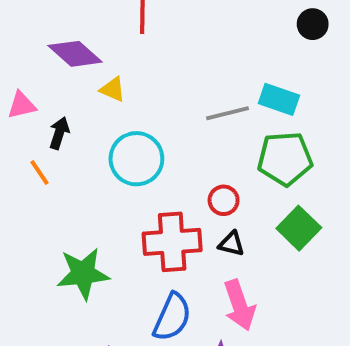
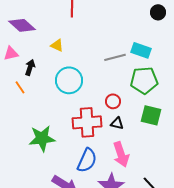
purple diamond: (75, 54) -> (22, 25), moved
green square: (299, 228) -> (151, 115), turned -30

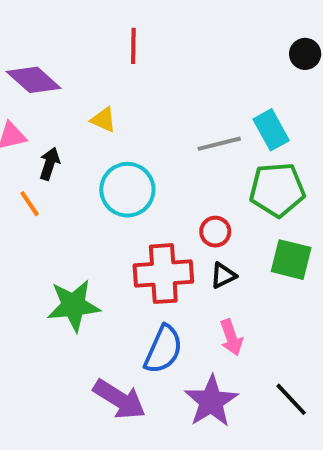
cyan rectangle: (141, 50) -> (271, 130), turned 42
black triangle: (117, 123) -> (223, 276), turned -40
pink arrow: (121, 154) -> (231, 337), size x0.7

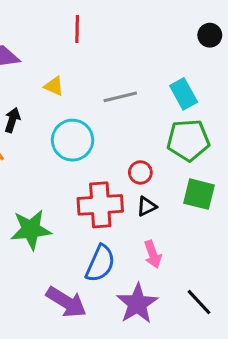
gray line: (219, 144) -> (120, 97), moved

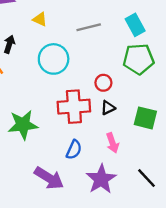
green square: (199, 194) -> (145, 118), moved
blue semicircle: (100, 263) -> (74, 150), size x0.7

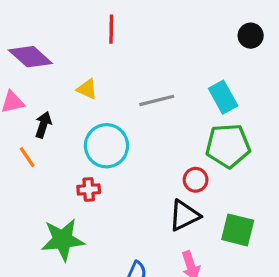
red circle: (103, 83) -> (196, 180), moved
red cross: (74, 107) -> (89, 189), moved, size x0.5
black triangle: (108, 108) -> (184, 215), size x1.5

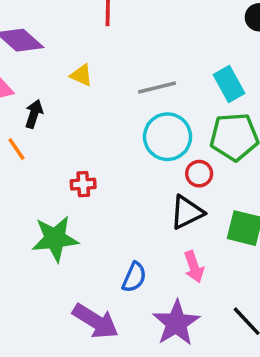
cyan circle: (106, 146) -> (168, 137), moved

